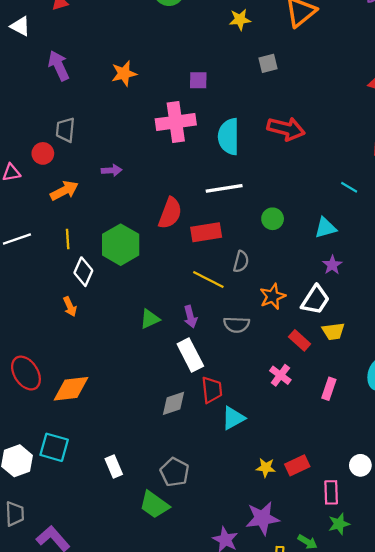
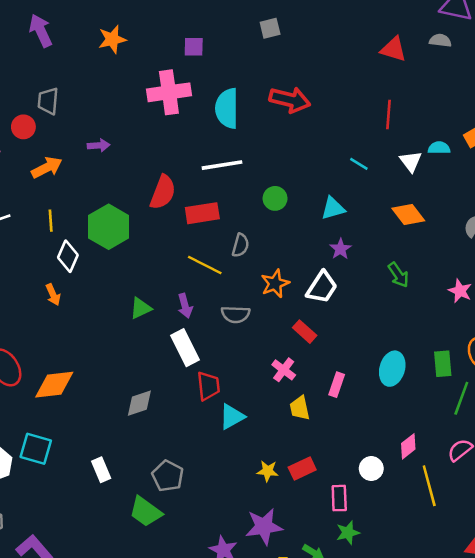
yellow trapezoid: (333, 331) -> (300, 408), moved, turned 85
gray diamond: (173, 403) -> (139, 403), moved

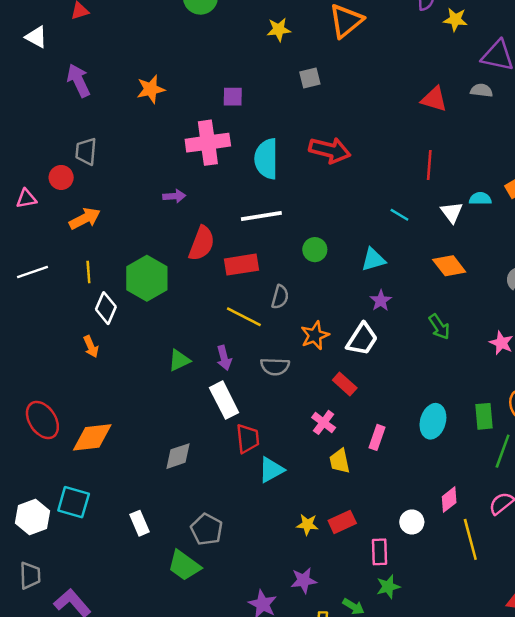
purple arrow: (99, 145) -> (174, 196), moved
purple star: (264, 526) -> (304, 580), size x0.7

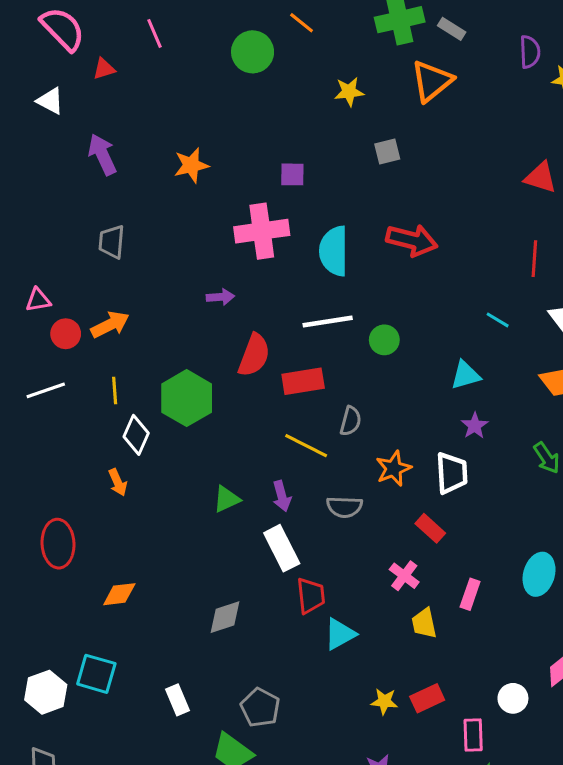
red circle: (61, 177) -> (66, 334), moved
green circle: (315, 250) -> (384, 340), moved
white trapezoid: (362, 339) -> (452, 473), turned -36
red ellipse: (42, 420) -> (58, 544), moved, turned 30
orange diamond: (92, 437) -> (119, 594), size x0.7

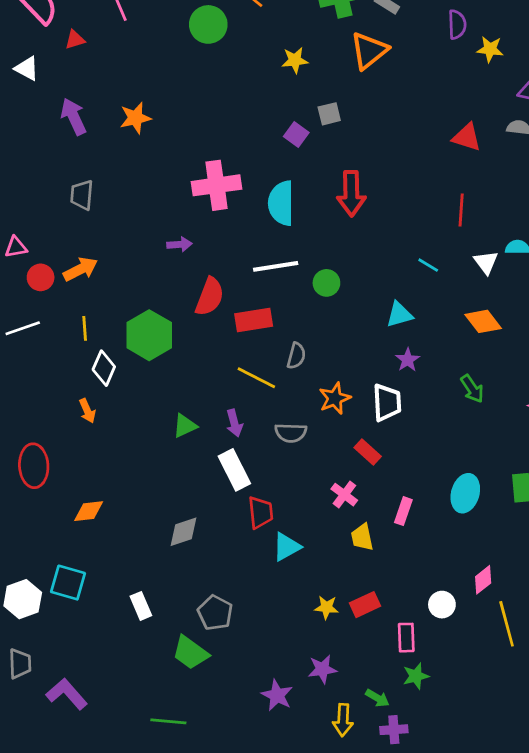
orange star: (191, 165) -> (135, 118), moved
purple square: (292, 174) -> (296, 134), moved, turned 35
red arrow: (412, 240) -> (351, 194), turned 75

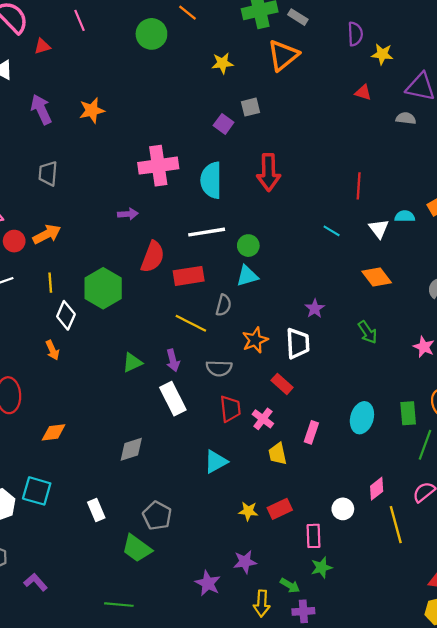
red triangle: (467, 137) -> (363, 92), moved, size x0.7
cyan triangle: (399, 315) -> (247, 276), moved
red trapezoid: (260, 512) -> (230, 409), moved
purple L-shape: (67, 694) -> (36, 582), size x0.7

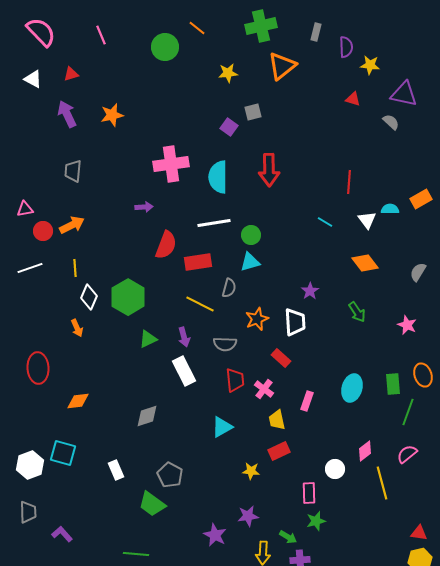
gray rectangle: (298, 17) -> (316, 32), moved, turned 72
red triangle: (42, 46) -> (71, 74), moved
gray semicircle: (406, 118) -> (391, 122), turned 36
green hexagon: (103, 288) -> (128, 297), moved
red rectangle: (280, 509) -> (279, 451), moved

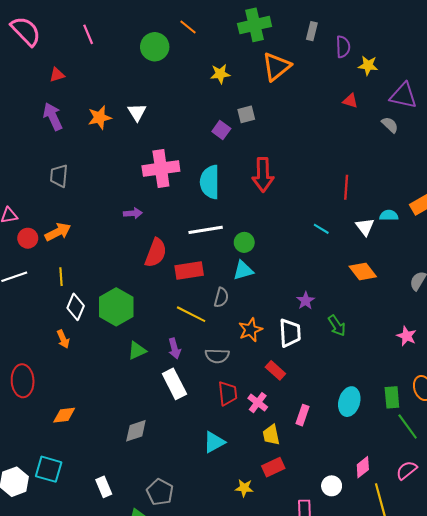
white triangle: (33, 79) -> (137, 112), moved, turned 30
green arrow: (357, 312) -> (337, 326), moved
green line: (408, 412) -> (408, 427), turned -56

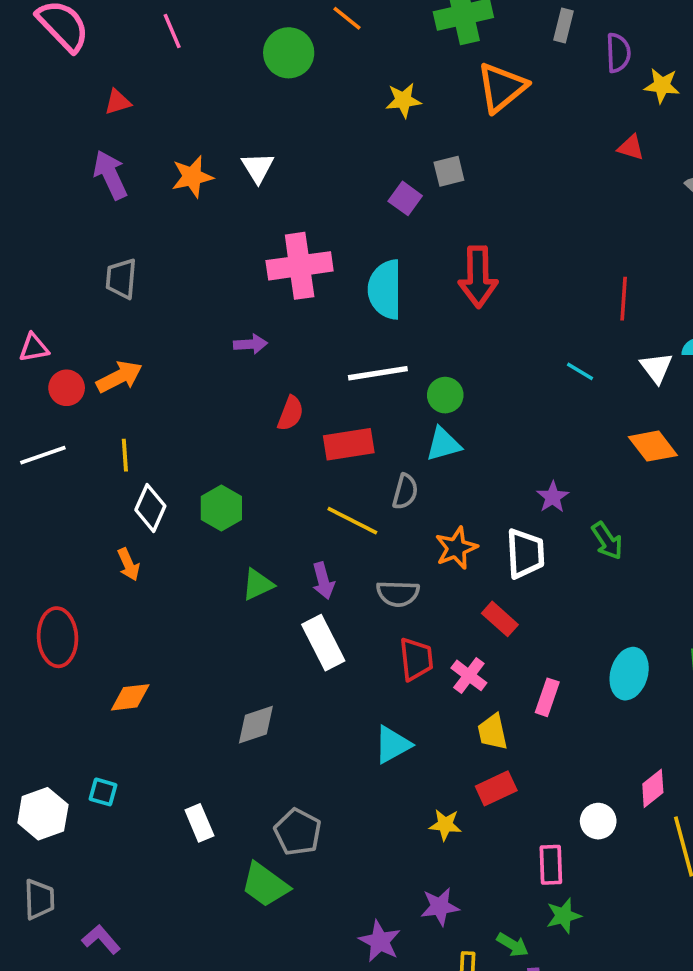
red semicircle: (156, 253) -> (291, 413), size x0.7
green hexagon: (116, 307) -> (221, 508), size x0.7
cyan square: (49, 469) -> (103, 792), size x0.6

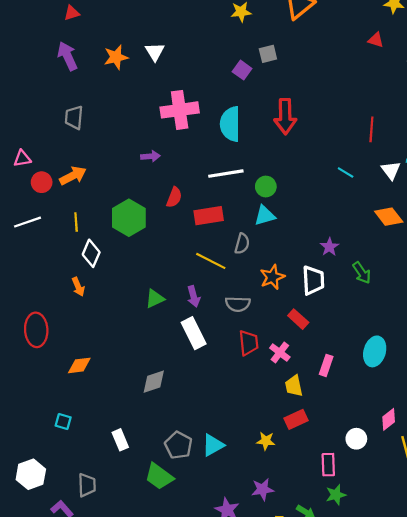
green hexagon: (221, 508) -> (129, 218), moved, size x1.4
cyan triangle: (392, 745) -> (213, 445), moved
white hexagon: (43, 814) -> (31, 474), moved
gray trapezoid: (39, 899) -> (87, 485), moved

